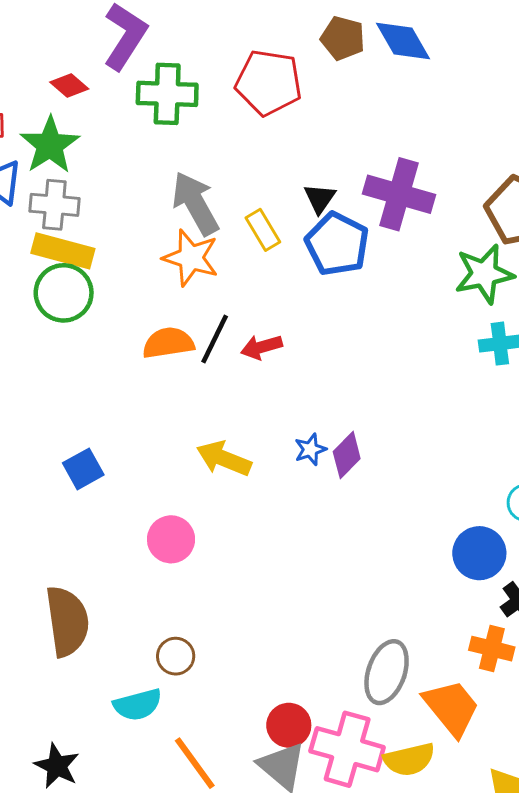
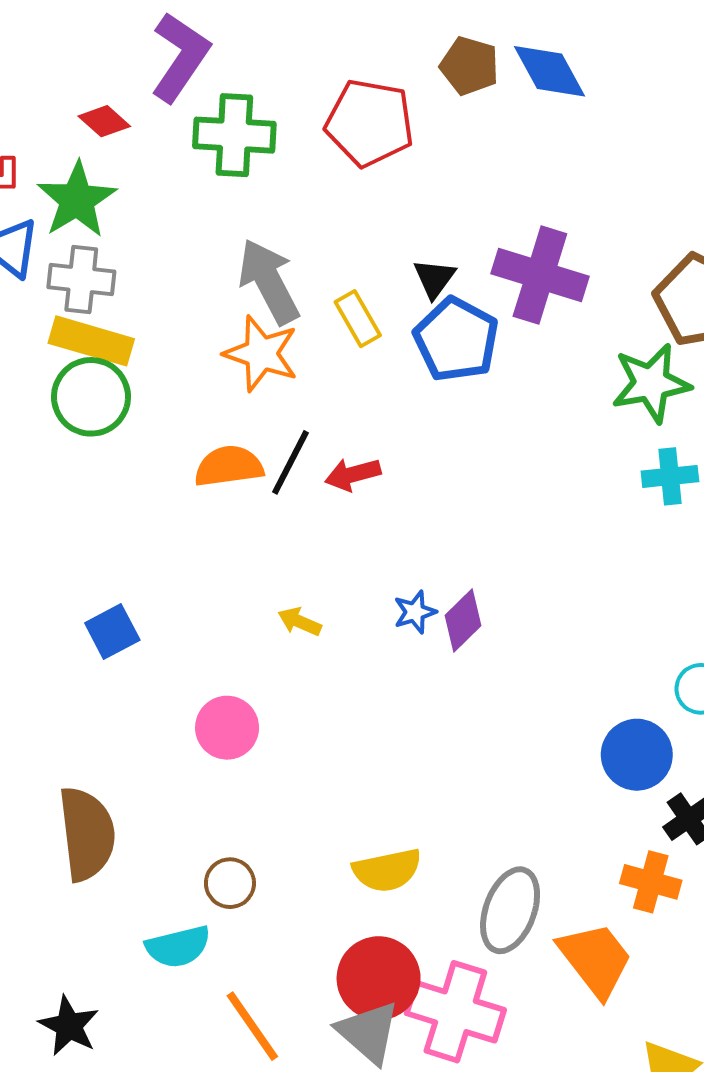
yellow arrow: (224, 459) -> (300, 622), size x0.6
red circle: (289, 725) -> (379, 978), size x1.4
yellow semicircle: (409, 759) -> (387, 870), moved

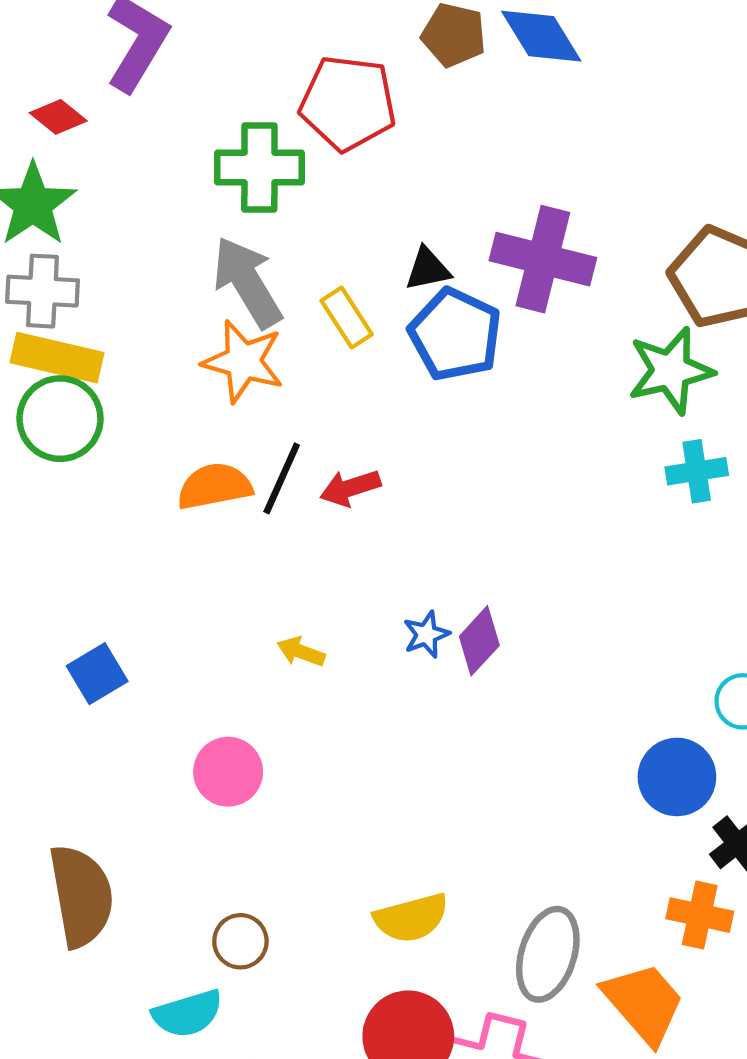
green cross: (234, 135) -> (259, 167), moved
black triangle: (434, 278) -> (428, 269), turned 45

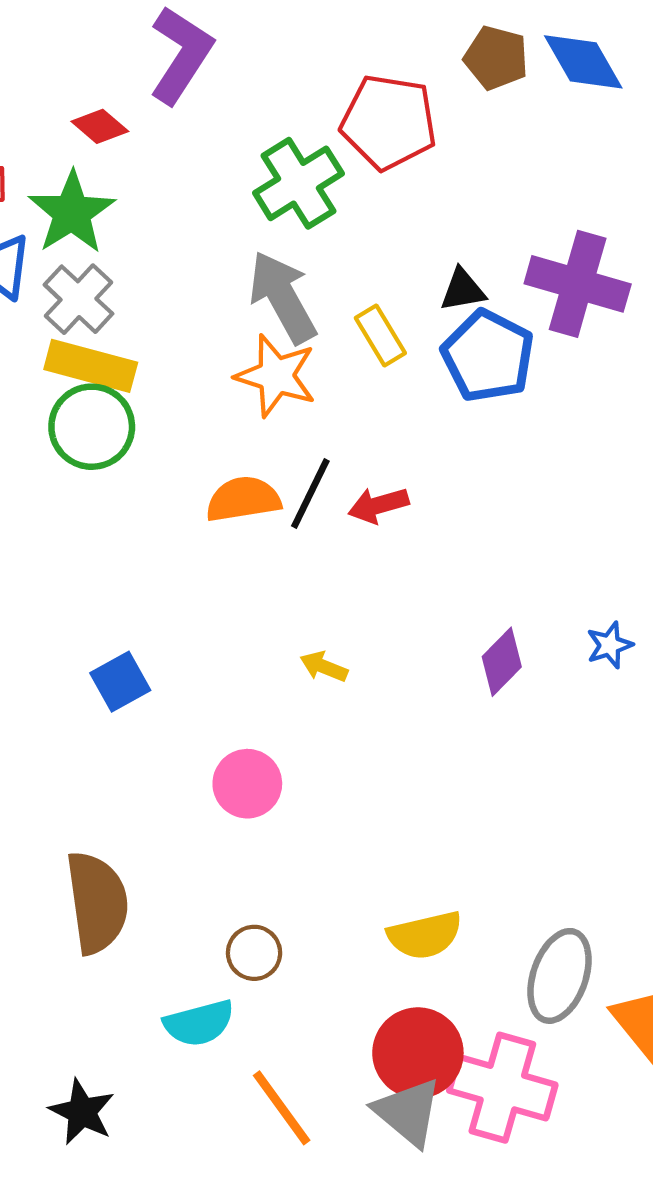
green cross: (259, 167) -> (298, 183), turned -34
gray cross: (43, 291) -> (78, 299), turned 38
blue star: (426, 634) -> (610, 645), moved

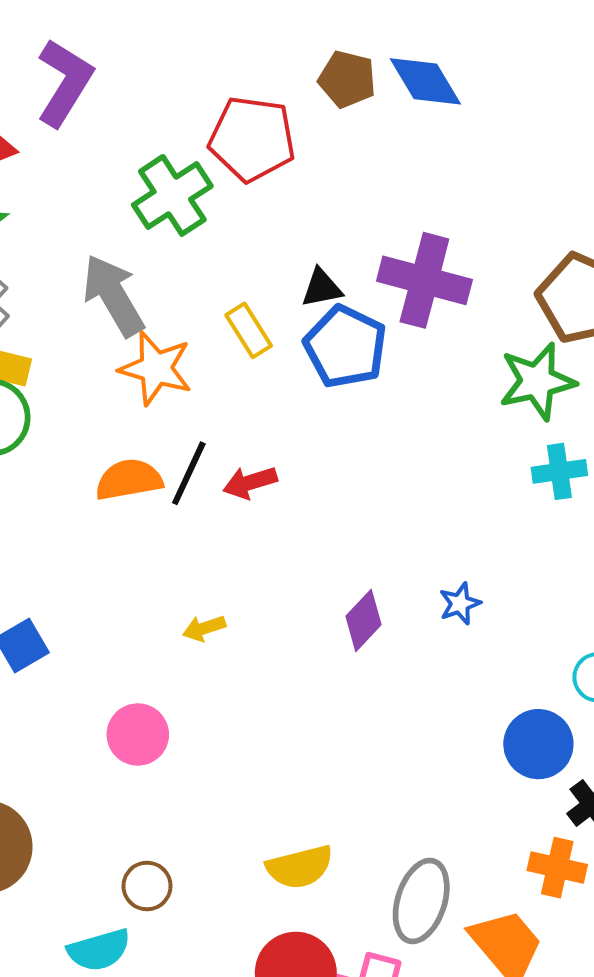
gray arrow: (283, 297) -> (113, 295), moved
yellow arrow: (324, 667) -> (204, 628), turned -39

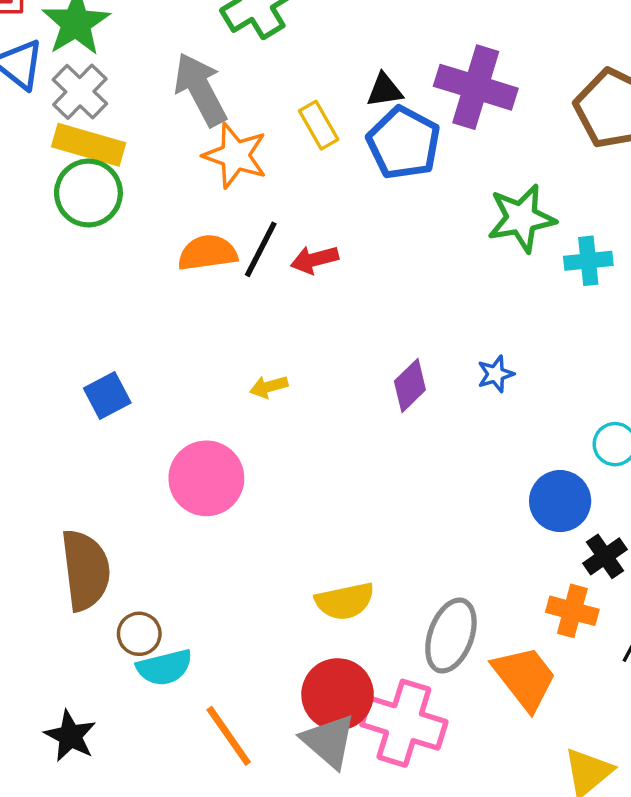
green star: (537, 381) -> (521, 218), moved
pink circle: (138, 735) -> (206, 478), size x1.4
brown circle: (147, 886) -> (139, 634), moved

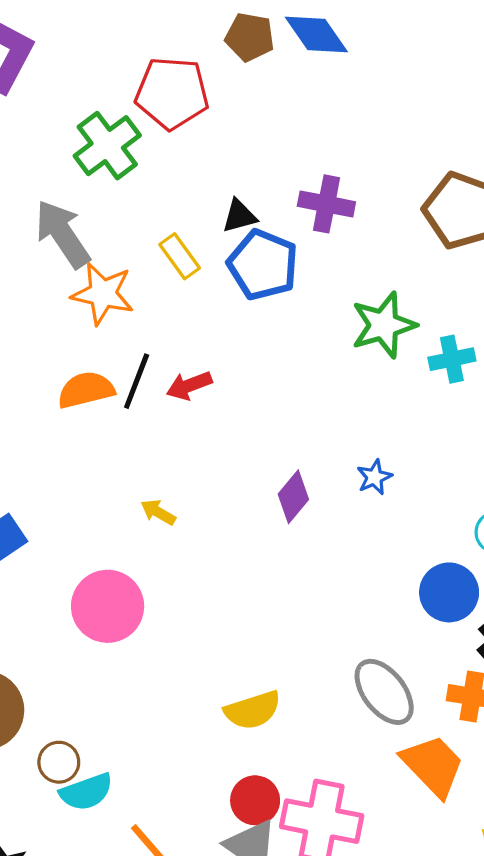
purple cross: (476, 87) -> (326, 204), size x0.7
yellow arrow: (269, 387) -> (158, 512), turned 52
gray ellipse: (451, 636) -> (384, 692), moved, turned -52
red circle: (338, 694) -> (255, 800), size x0.7

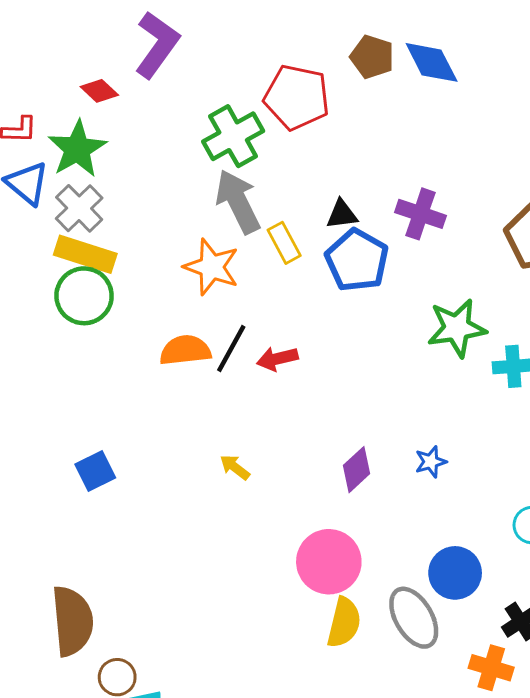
gray arrow: (63, 234) -> (238, 202), moved
blue circle: (449, 592) -> (455, 573), moved
pink circle: (108, 606) -> (329, 562), moved
gray ellipse: (384, 692) -> (414, 618), moved
yellow semicircle: (253, 710) -> (344, 623), moved, turned -66

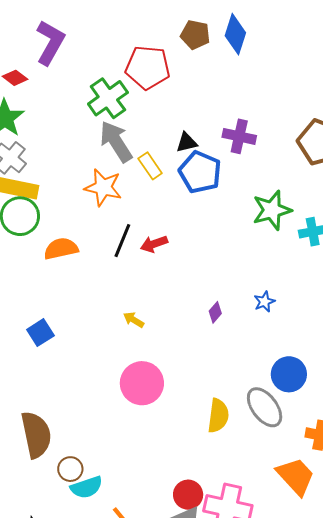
blue diamond: (432, 62) -> (235, 34), turned 51
orange semicircle: (185, 350) -> (61, 249), moved
purple diamond: (357, 470) -> (215, 312), size x0.7
pink circle: (329, 562) -> (142, 383), moved

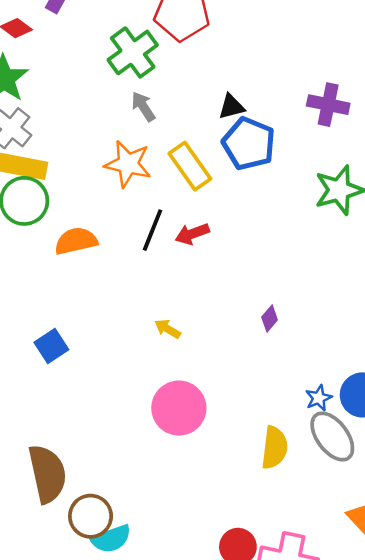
purple cross: (239, 136) -> (328, 105), moved
gray arrow: (116, 142) -> (143, 107), size x0.6
yellow rectangle: (150, 166) -> (190, 166), moved, size x1.4
blue star: (264, 302) -> (319, 398), moved
brown circle: (70, 469) -> (91, 516), size x1.4

